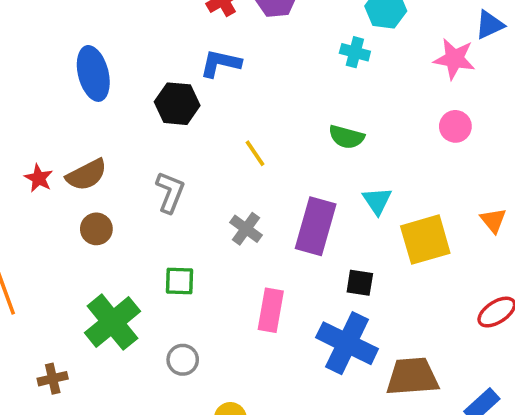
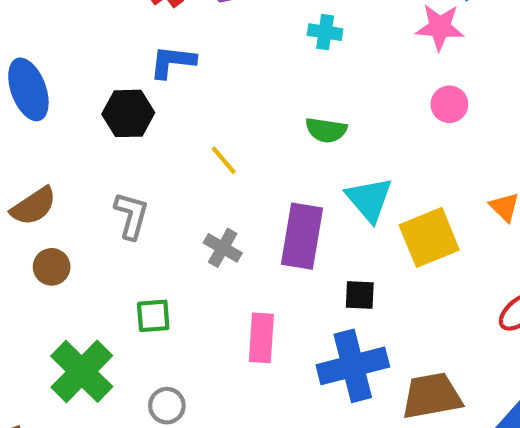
cyan triangle: (377, 201) -> (369, 199), size x1.4
blue cross: (347, 343) -> (353, 366), turned -34

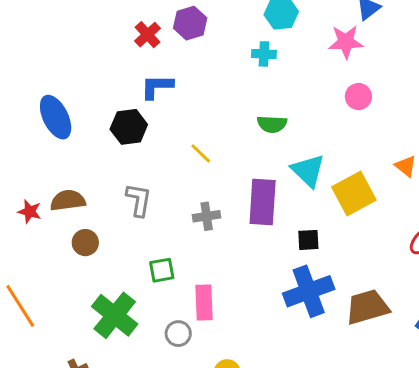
brown semicircle: (33, 206) -> (68, 200), turned -148
gray cross: (223, 248) -> (207, 216), turned -32
pink rectangle: (261, 338) -> (204, 302), moved

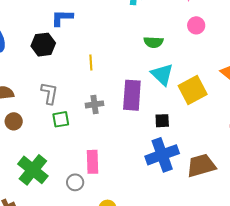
green semicircle: (272, 124) -> (153, 42), moved
yellow line: (201, 153) -> (91, 63), turned 42
green square: (162, 270) -> (61, 119), moved

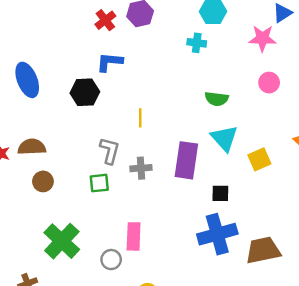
yellow square: (193, 90) -> (259, 159), size x0.7
gray L-shape: (49, 93) -> (110, 151), moved

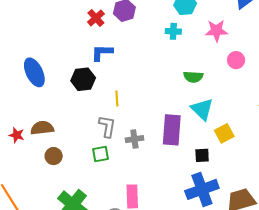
pink star: (262, 38) -> (216, 31), moved
yellow line: (140, 118) -> (117, 98), moved
yellow square: (259, 159) -> (224, 133), moved

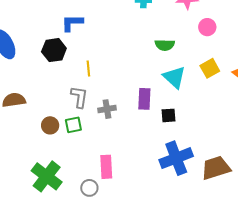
purple rectangle: (172, 130) -> (144, 99), size x0.7
yellow square: (224, 133) -> (210, 68), moved
black square: (202, 155) -> (168, 115), moved
brown circle: (54, 156) -> (50, 125), moved

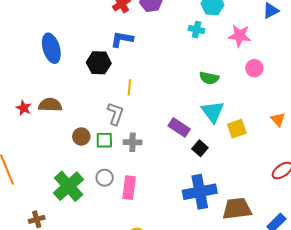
yellow square: (210, 68) -> (237, 129), moved
purple rectangle: (144, 99) -> (179, 127), turned -70
gray cross: (107, 109) -> (133, 142), moved
black square: (168, 115) -> (200, 148), turned 35
gray circle: (89, 188) -> (105, 178), moved

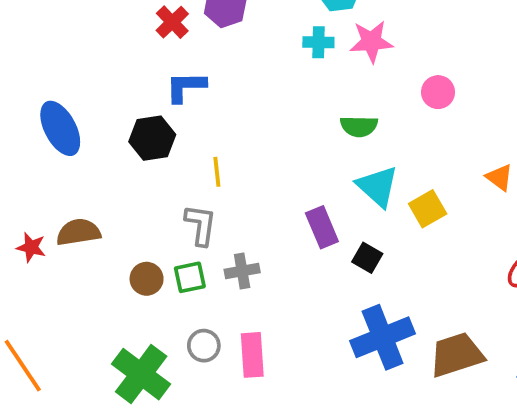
pink star: (240, 36) -> (371, 42), moved
purple rectangle: (179, 127) -> (322, 227), turned 45

